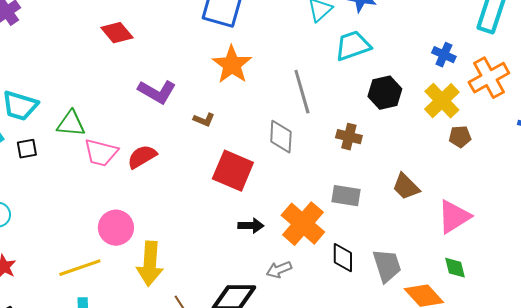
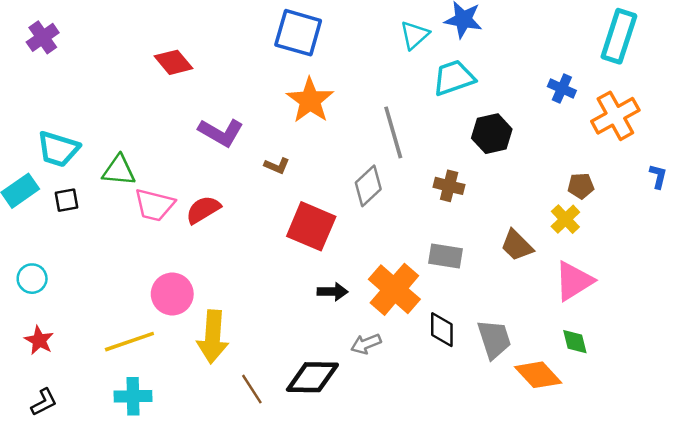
yellow cross: (442, 101) -> (565, 219), moved, size x0.7
gray diamond: (281, 137) -> (368, 186), turned 44

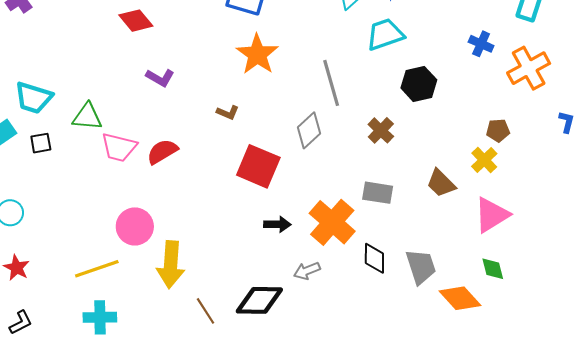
purple L-shape: (221, 132) -> (160, 78), moved, size x0.7
brown cross: (449, 186) -> (381, 130), turned 30

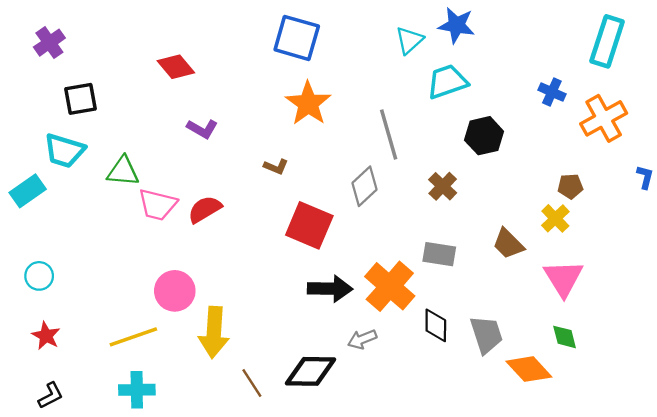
black square: (41, 143) -> (80, 99), moved, size x1.4
pink triangle: (492, 215) -> (563, 278), turned -30
black arrow: (277, 224) -> (330, 289), size x1.5

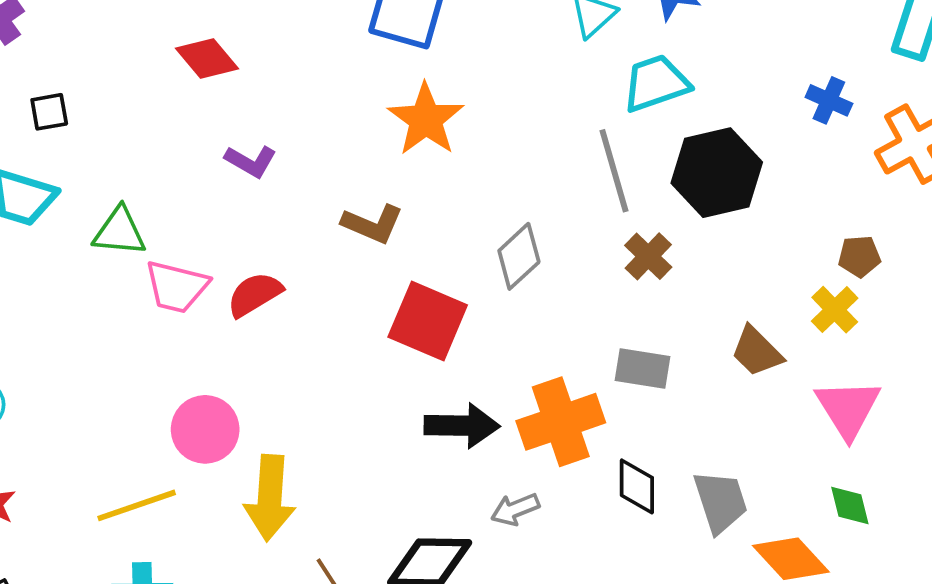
black square: (80, 99) -> (49, 112), size x0.7
gray line: (389, 135) -> (614, 171), moved
black hexagon: (484, 136) -> (717, 173), size x1.4
brown L-shape: (276, 167) -> (372, 224), size x1.5
orange cross: (390, 286) -> (561, 422), turned 30

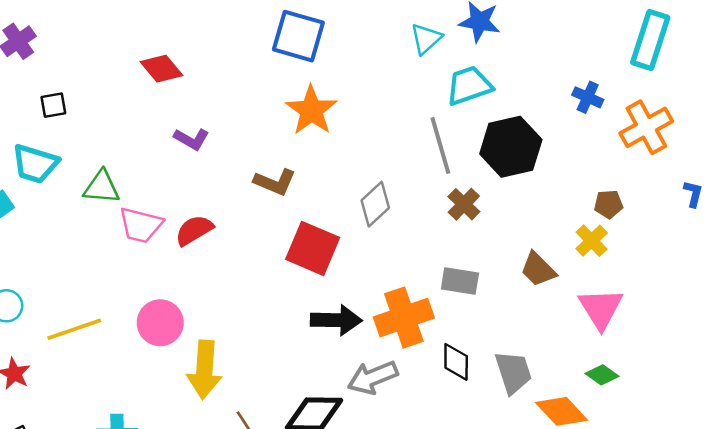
yellow line: (137, 505) -> (74, 329), moved
green diamond: (850, 505) -> (602, 375), turned -40
gray arrow: (515, 509) -> (373, 377), size x1.5

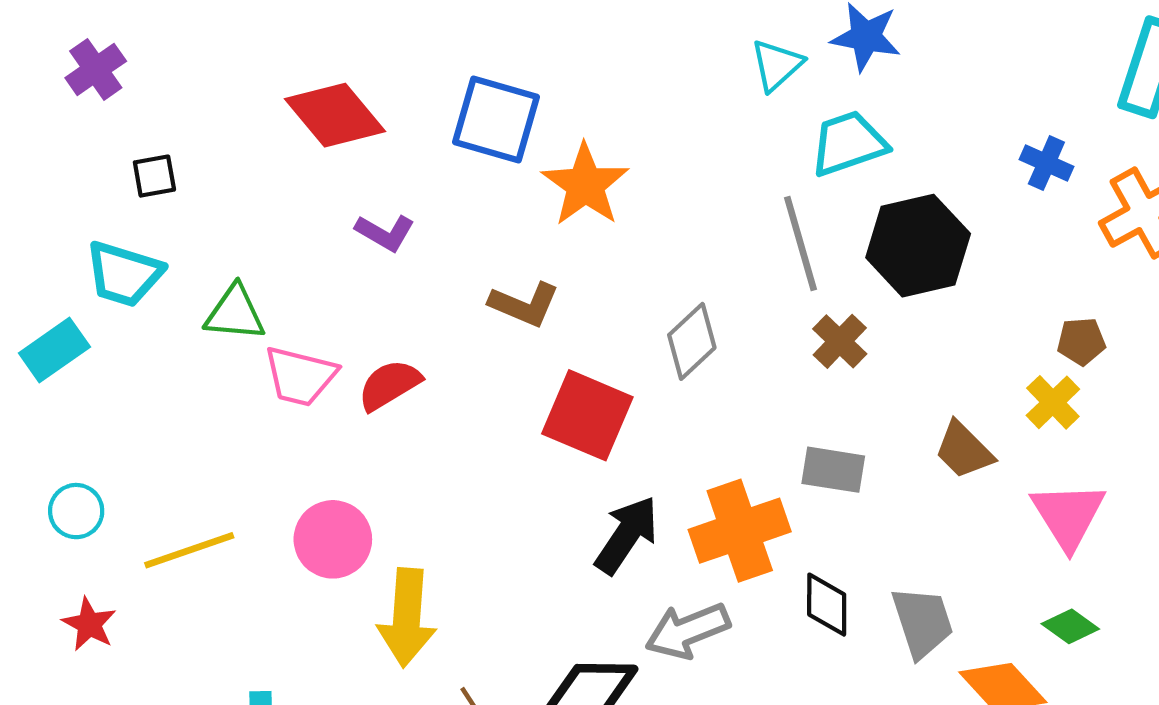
blue square: (298, 36) -> (496, 119), moved
red diamond: (162, 69) -> (335, 115), size x1.4
black arrow: (336, 320) -> (627, 535), turned -57

